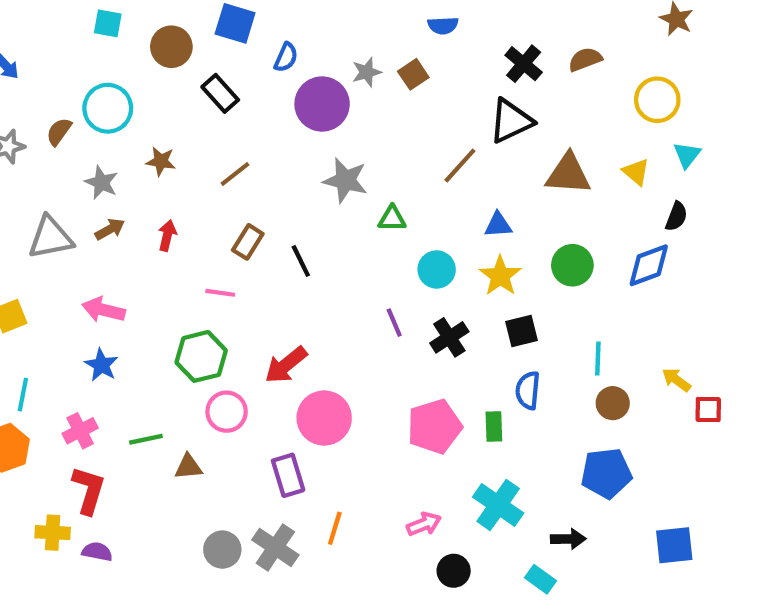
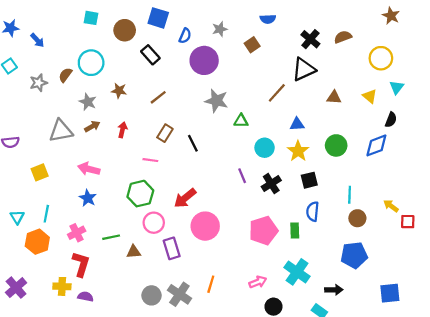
gray star: (367, 72) -> (220, 29), moved
brown triangle: (568, 174) -> (334, 97), size x0.6
purple rectangle: (288, 475) -> (172, 248), moved

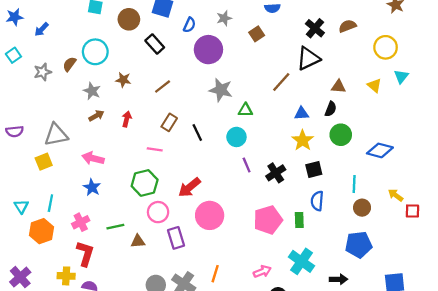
blue arrow: (37, 40) -> (41, 29), turned 88
black semicircle: (391, 120) -> (331, 109), moved
gray triangle: (61, 131) -> (56, 135), moved
blue diamond: (376, 145) -> (380, 150), moved, turned 35
cyan circle: (265, 148) -> (236, 137), moved

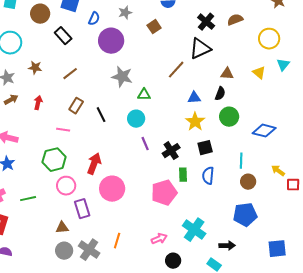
red arrow: (189, 187) -> (94, 164), turned 150
green rectangle: (299, 220) -> (183, 175), moved
brown triangle: (138, 241) -> (62, 228), moved

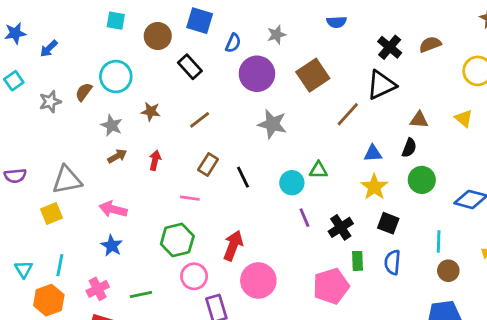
brown square: (154, 27) -> (313, 75), moved, size x1.6
green triangle: (144, 95) -> (318, 170), moved
black square: (205, 148) -> (388, 223), turned 35

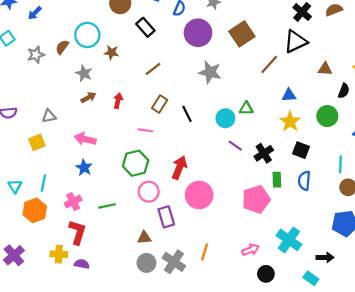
brown star: (151, 111) -> (111, 52), moved
black semicircle: (409, 148) -> (344, 91), moved
gray triangle: (67, 180) -> (49, 116), size x0.6
purple line: (304, 218) -> (235, 146), turned -32

